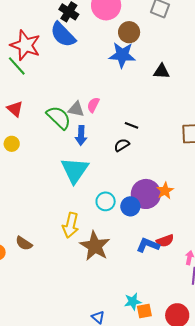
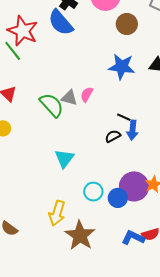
blue star: (122, 55) -> (122, 67), moved
blue arrow: (81, 135) -> (133, 130), moved
cyan triangle: (75, 170) -> (64, 159), size x0.7

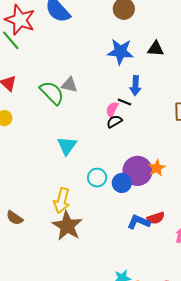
pink semicircle: (87, 94) -> (112, 109), moved
blue arrow: (133, 130) -> (135, 86), moved
brown star: (80, 235) -> (67, 226), moved

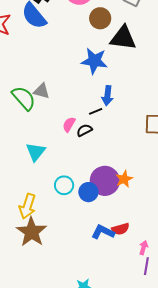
black triangle: (156, 49) -> (123, 38), moved, size x1.6
black line: (124, 102) -> (96, 111), turned -48
pink semicircle: (112, 109) -> (69, 124), moved

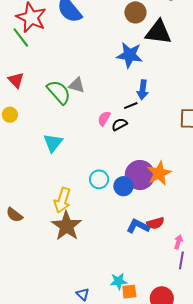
cyan triangle: (36, 152) -> (53, 143), moved
orange star: (124, 179) -> (159, 173), size x1.4

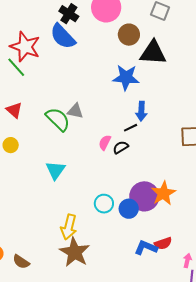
brown semicircle: (14, 215) -> (21, 262), moved

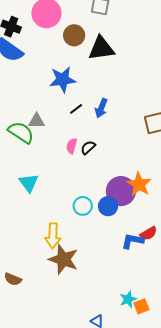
blue star: (126, 77) -> (63, 80), moved
blue arrow: (141, 111) -> (101, 108), turned 30
black line: (131, 128) -> (76, 109), moved

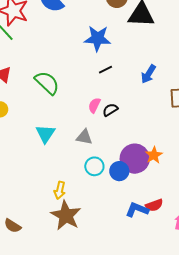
blue arrow: (101, 108) -> (148, 74), moved
gray triangle: (36, 121) -> (84, 137), moved
orange star: (139, 184) -> (154, 155), size x0.7
yellow arrow: (53, 236) -> (60, 190), size x0.7

